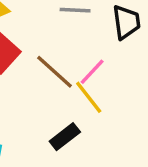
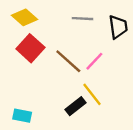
yellow line: (89, 97) -> (92, 94), moved

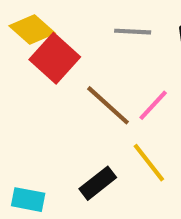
red square: (30, 48) -> (55, 58), moved
black rectangle: (75, 106) -> (98, 183), moved

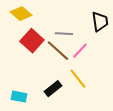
gray line: (133, 32) -> (64, 34), moved
red square: (55, 58) -> (32, 41), moved

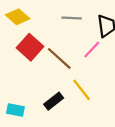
gray line: (64, 34) -> (72, 18), moved
pink line: (80, 51) -> (92, 49), moved

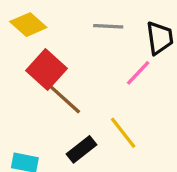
brown line: (59, 58) -> (63, 98), moved

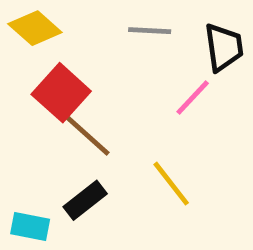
black rectangle: (82, 149) -> (85, 200), moved

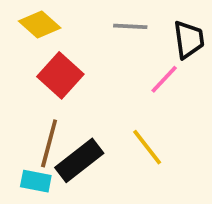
brown line: (85, 133) -> (49, 143), moved, turned 63
black rectangle: (85, 200) -> (79, 160), size x1.4

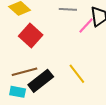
pink line: (164, 79) -> (86, 25), moved
brown line: (49, 143) -> (25, 72), turned 60

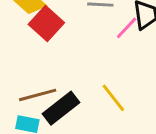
red square: (31, 36) -> (46, 24), moved

